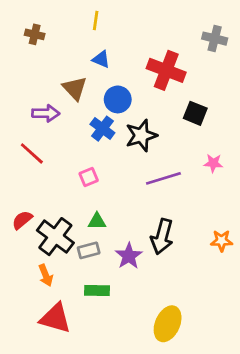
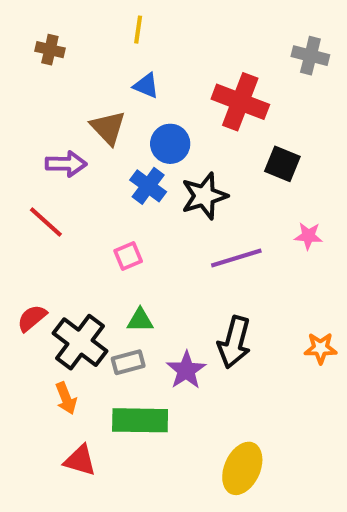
green rectangle: (97, 291) -> (140, 420), size x1.5
red triangle: (55, 318) -> (80, 460), size x0.7

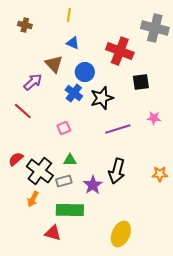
gray cross: (310, 56) -> (155, 28), size x1.5
purple arrow: (66, 164) -> (33, 82), turned -42
black square: (282, 164) -> (141, 82), turned -30
orange arrow: (66, 398) -> (33, 199), turned 49
red triangle: (80, 460) -> (53, 233), moved

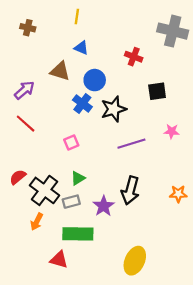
red cross: (120, 51) -> (134, 57), size x0.6
brown triangle: (54, 64) -> (60, 71), turned -30
purple arrow: (33, 82) -> (24, 90), moved
green triangle: (70, 160) -> (78, 178), turned -32

